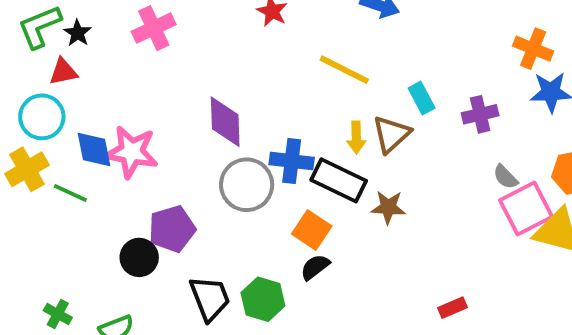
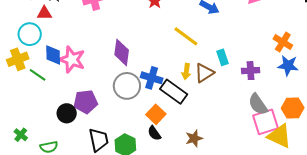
gray semicircle: (505, 177) -> (258, 104), size x1.6
brown star: (388, 207) -> (194, 138), moved, turned -30
black semicircle: (315, 267) -> (154, 133), turned -98

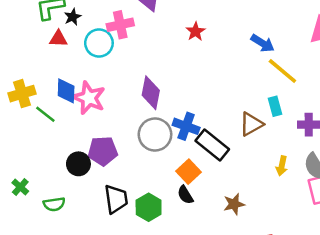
cyan circle: (30, 34) -> (99, 43), moved
yellow line: (186, 36) -> (282, 71), moved
yellow arrow: (186, 72) -> (282, 166), moved

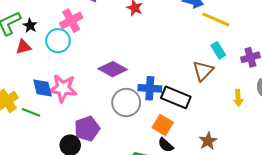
purple diamond: (151, 93) -> (113, 69), turned -56

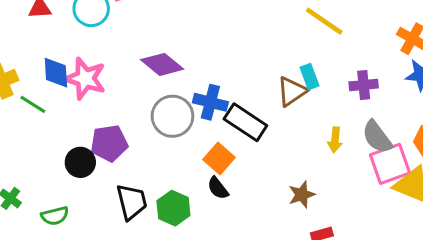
cyan rectangle: (218, 50) -> (309, 77), moved
brown star: (208, 141) -> (302, 195), moved

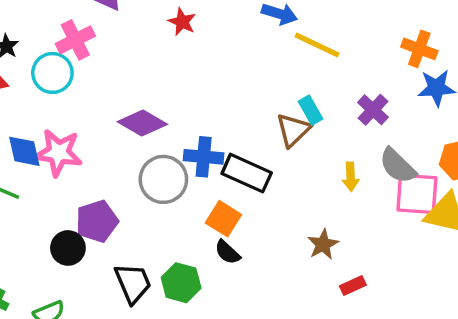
purple cross: (364, 85) -> (373, 110), turned -32
pink square: (390, 164) -> (417, 194), turned 33

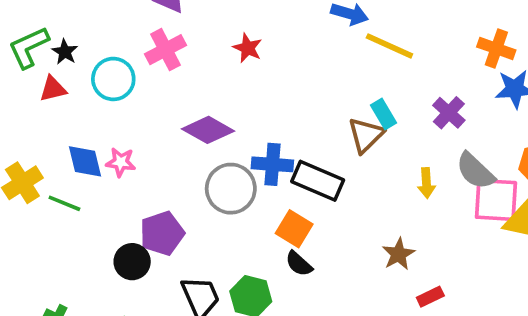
red star: (182, 22) -> (248, 48), moved
pink cross: (75, 40) -> (165, 50), moved
pink star: (58, 153) -> (121, 162), size x0.6

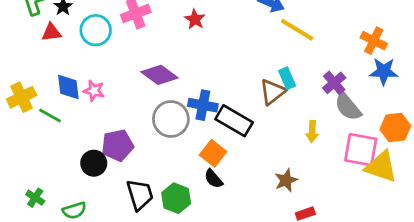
gray semicircle: (475, 171) -> (348, 107), moved

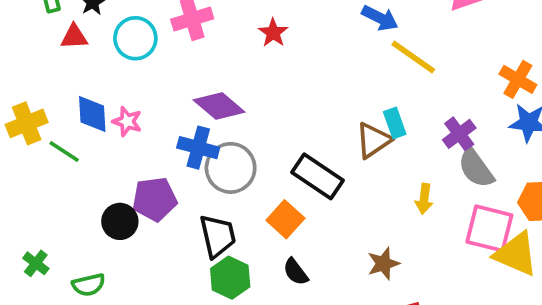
blue cross: (203, 105) -> (198, 148), moved
black semicircle: (213, 179) -> (296, 272), moved
black trapezoid: (140, 195) -> (218, 236), moved

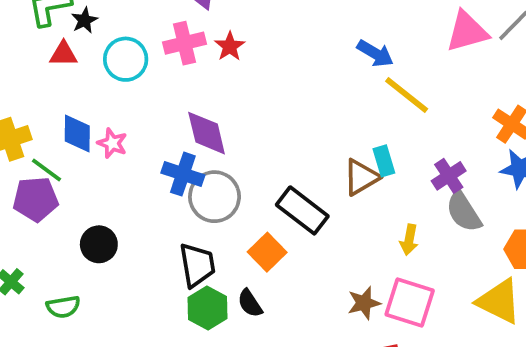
red star: (273, 33) -> (230, 46), moved
purple diamond: (219, 106) -> (207, 133), turned 33
purple pentagon: (155, 199) -> (36, 199), moved
pink square: (489, 228) -> (410, 303), moved
black semicircle: (296, 272) -> (250, 303), moved

